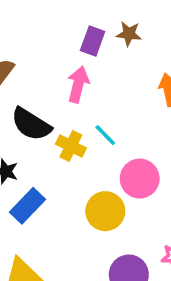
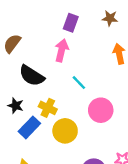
brown star: (129, 34) -> (110, 18), moved
yellow cross: (71, 146) -> (48, 108), moved
yellow circle: (105, 211) -> (65, 131), moved

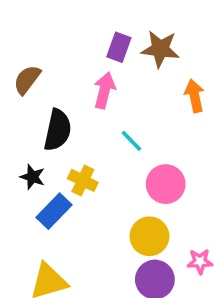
brown star: (110, 18) -> (160, 49), moved, size x1.5
black semicircle: (32, 76) -> (58, 130), turned -110
yellow circle: (65, 131) -> (149, 236), moved

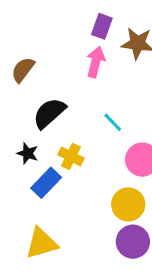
purple rectangle: (119, 47) -> (102, 26), moved
pink arrow: (104, 90) -> (96, 62), moved
black semicircle: (58, 130) -> (49, 113), turned -144

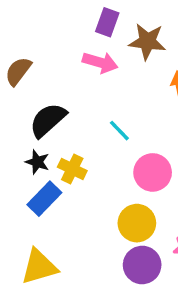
pink arrow: (96, 62) -> (100, 62), turned 92
black star: (28, 153) -> (37, 162), moved

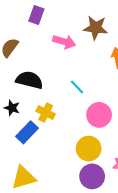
purple rectangle: (107, 22) -> (36, 15), moved
black semicircle: (48, 120) -> (29, 80), turned 56
black star: (37, 162) -> (12, 108), moved

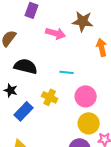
cyan line: (77, 87) -> (67, 72), turned -40
yellow cross: (46, 113) -> (50, 97), moved
yellow circle: (89, 149) -> (89, 123), moved

